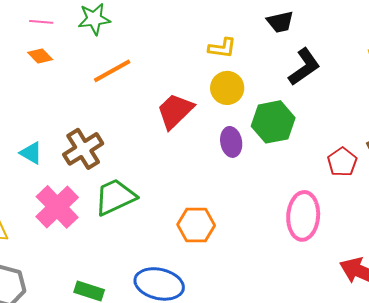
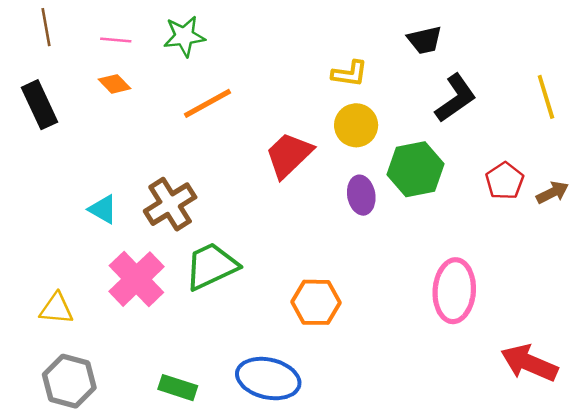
red pentagon: (342, 162) -> (505, 181), moved

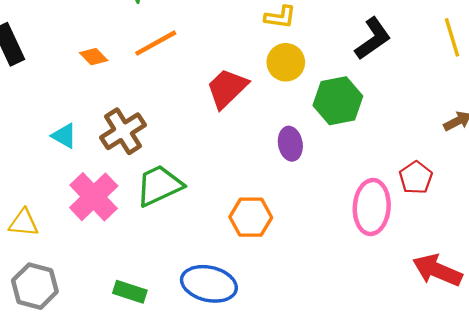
orange diamond: (114, 84) -> (94, 57), moved
red pentagon: (505, 181) -> (416, 178), moved
purple ellipse: (361, 195) -> (290, 144), moved

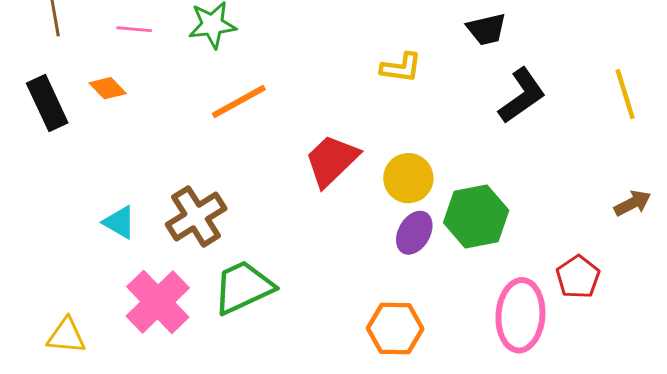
orange diamond: (94, 57) -> (108, 88), moved
yellow circle: (286, 62) -> (408, 178), moved
green hexagon: (338, 101) -> (476, 216), moved
purple ellipse: (290, 144) -> (414, 233), turned 40
orange hexagon: (251, 217) -> (395, 329), moved

